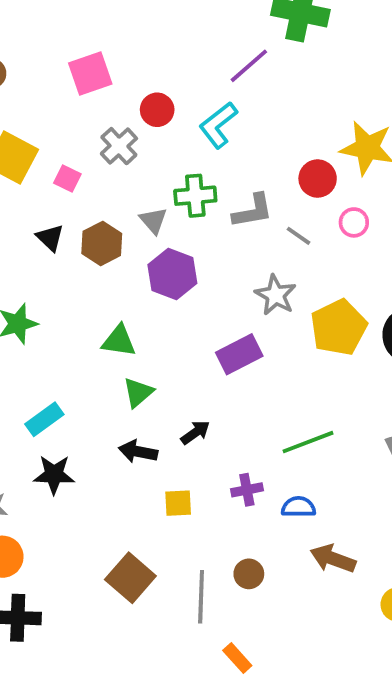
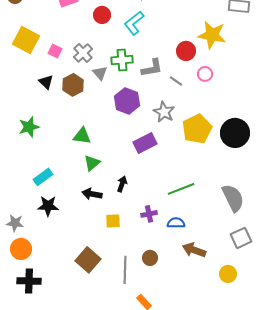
gray cross: (119, 146) -> (83, 53), moved
purple hexagon: (172, 274) -> (127, 101), moved
black arrow: (195, 433) -> (122, 184), turned -35

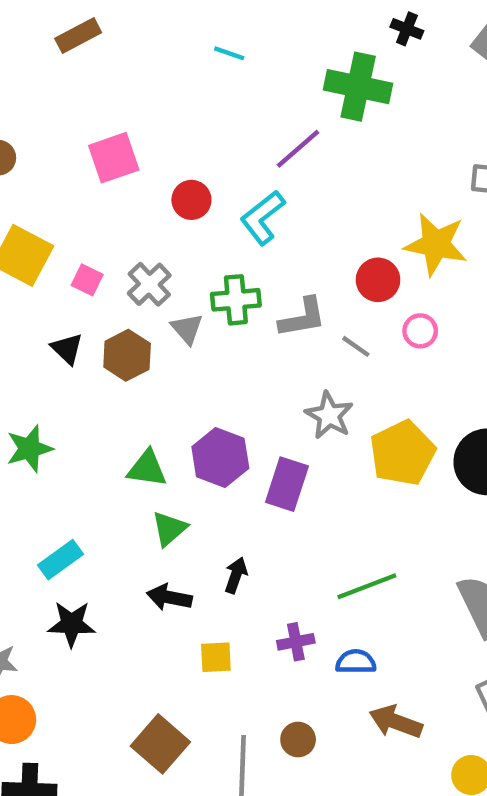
purple hexagon: (127, 101) -> (220, 457), moved
purple rectangle: (145, 143) -> (287, 484), turned -45

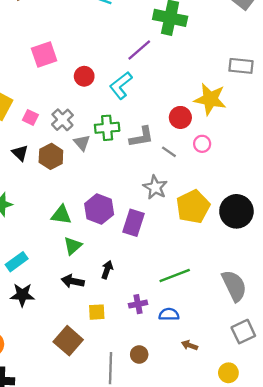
brown arrow: (396, 722) -> (190, 345), size x0.6
brown square: (160, 744) -> (68, 341), moved

